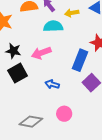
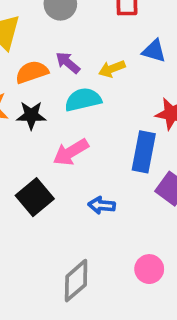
black star: (13, 51) -> (31, 115), moved
pink circle: (64, 114) -> (149, 269), moved
gray diamond: (31, 122) -> (76, 281), turned -40

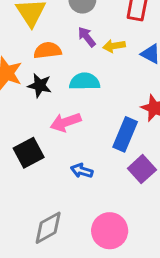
purple arrow: (68, 63) -> (87, 37), moved
yellow arrow: (112, 69) -> (114, 46), moved
pink circle: (149, 269) -> (110, 231), size x1.5

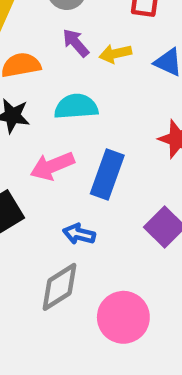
blue rectangle: (125, 134) -> (107, 175), moved
gray diamond: (48, 228) -> (59, 287), moved

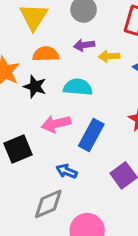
purple arrow: (76, 43) -> (84, 45), turned -66

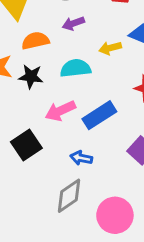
yellow arrow: (109, 56) -> (110, 48), moved
blue rectangle: (91, 135) -> (99, 115), turned 40

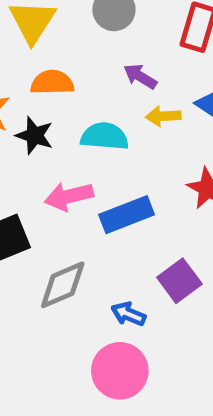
purple arrow: (73, 23) -> (140, 76), moved, turned 40
blue arrow: (81, 158) -> (128, 314), moved
gray diamond: (69, 196) -> (63, 285), moved

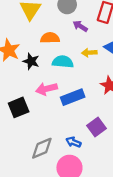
purple arrow: (140, 76) -> (80, 26), moved
orange semicircle: (52, 82) -> (50, 38), moved
gray diamond: (63, 285) -> (42, 148), moved

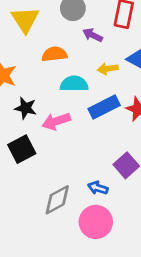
black star: (31, 61) -> (26, 108), moved
blue rectangle: (73, 97) -> (104, 107), moved

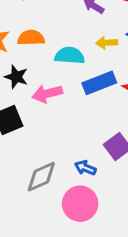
orange semicircle: (54, 54) -> (31, 38), moved

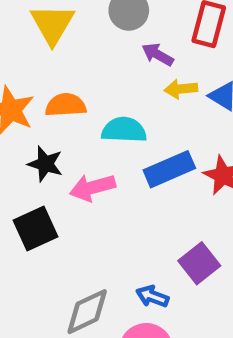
yellow arrow: (107, 43) -> (181, 89), moved

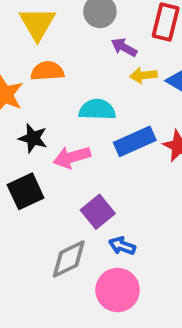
orange semicircle: (66, 105) -> (47, 71), moved
purple square: (199, 263) -> (98, 212), moved

